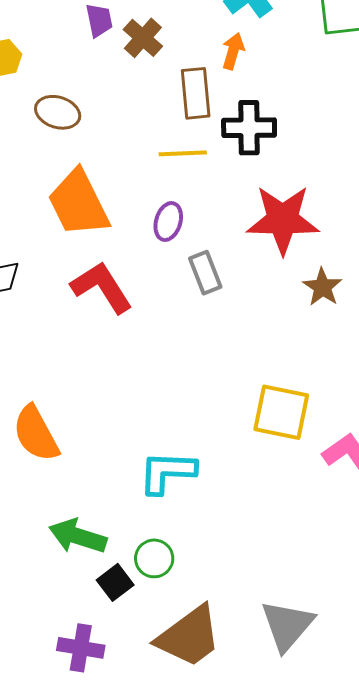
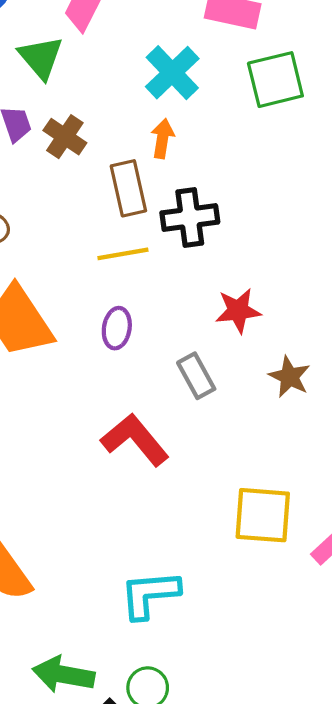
red star: (283, 220) -> (238, 311), size x0.6
gray rectangle: (205, 273) -> (196, 376), moved
red L-shape: (102, 287) -> (135, 440), moved

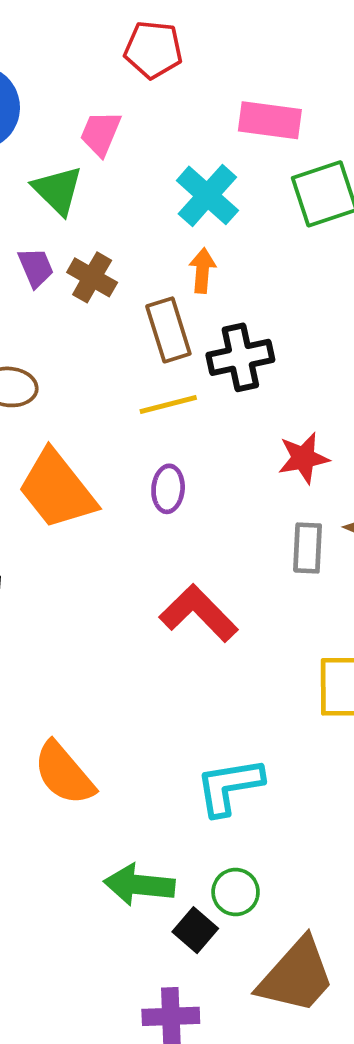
gray rectangle: (196, 376) -> (308, 548), moved, turned 36

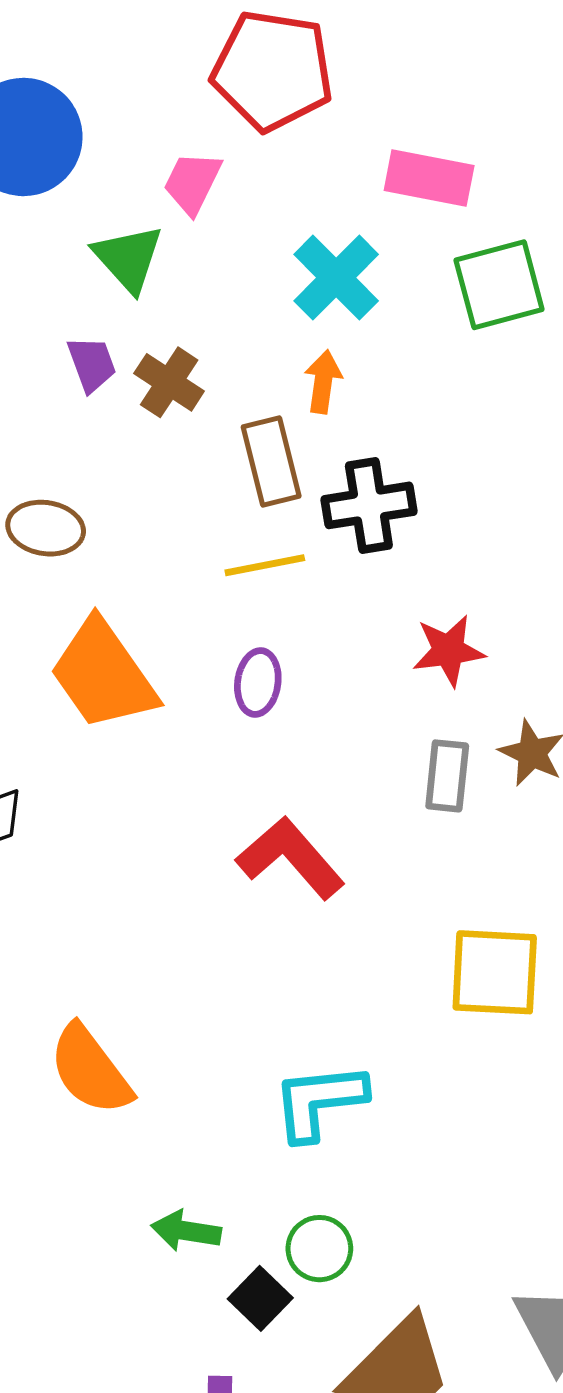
red pentagon: (153, 50) -> (273, 70), size x1.5
green arrow: (139, 885) -> (186, 1231), size x0.7

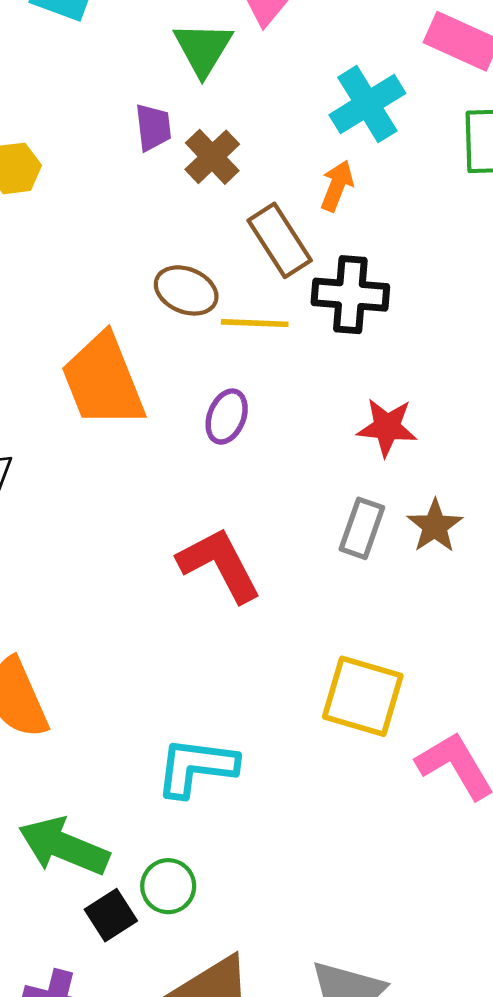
brown rectangle: (271, 462) -> (280, 240), turned -32
brown ellipse: (46, 528) -> (186, 290), moved
green arrow: (186, 1231) -> (64, 846), size x1.6

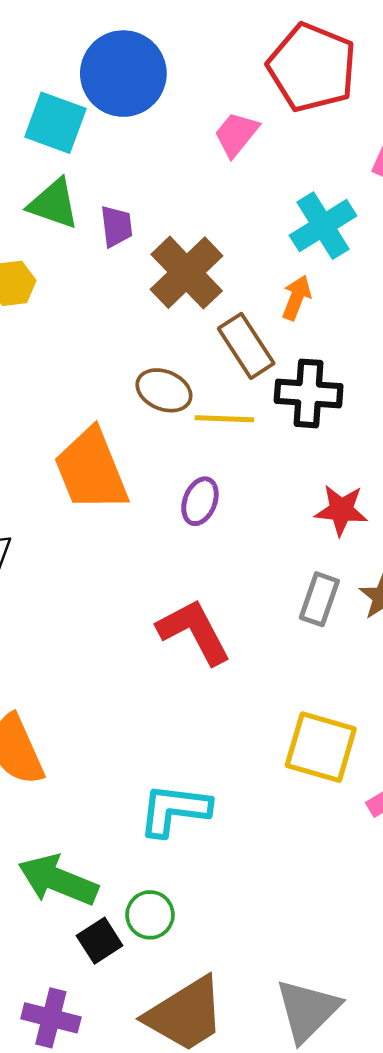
green triangle: (203, 49) -> (54, 204), moved, turned -42
purple trapezoid: (153, 127) -> (116, 226), moved
brown cross: (212, 157) -> (187, 273), size x1.5

